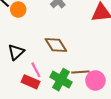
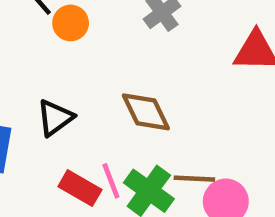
pink line: (36, 70) -> (111, 181), moved

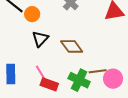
black triangle: (55, 118) -> (40, 39), moved
pink line: (111, 181) -> (41, 73), moved

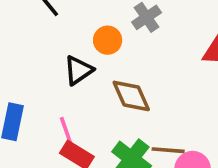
orange circle: (32, 14) -> (108, 40), moved

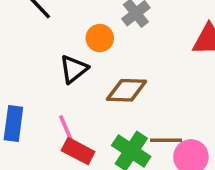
brown diamond: (131, 96) -> (127, 90), turned -60

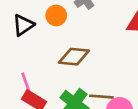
black triangle: (74, 69) -> (23, 25), moved

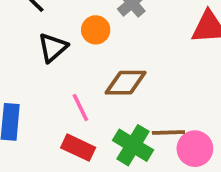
pink line: (26, 83) -> (80, 108), moved

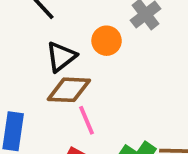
brown diamond: (126, 83) -> (69, 90), moved

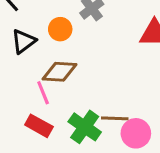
brown diamond: (69, 90) -> (59, 72), moved

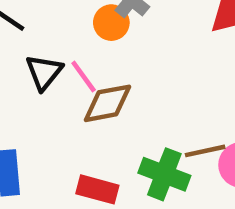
orange circle: (60, 29) -> (111, 23), moved
pink line: (43, 93) -> (84, 76), moved

